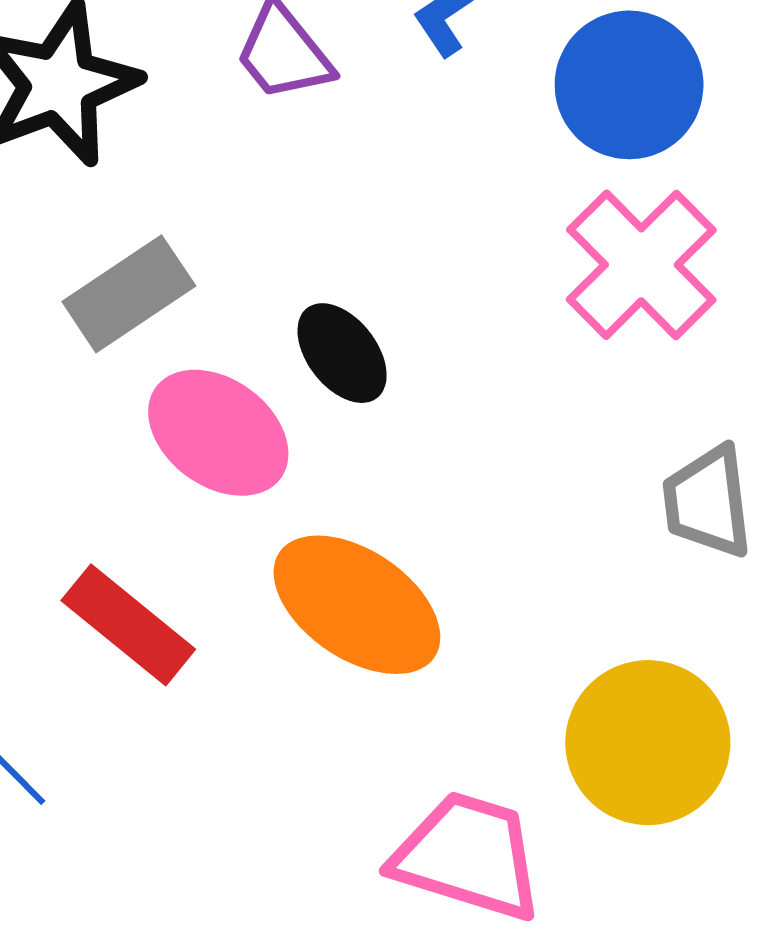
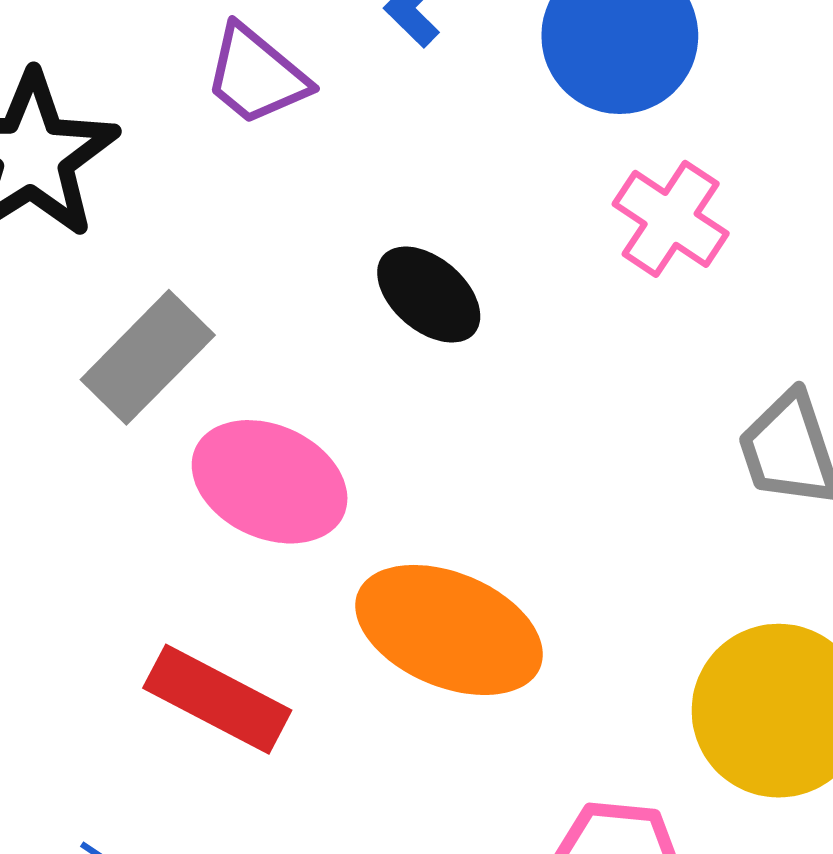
pink cross: (641, 265) -> (671, 219), size x0.7
black ellipse: (342, 353) -> (429, 295), moved

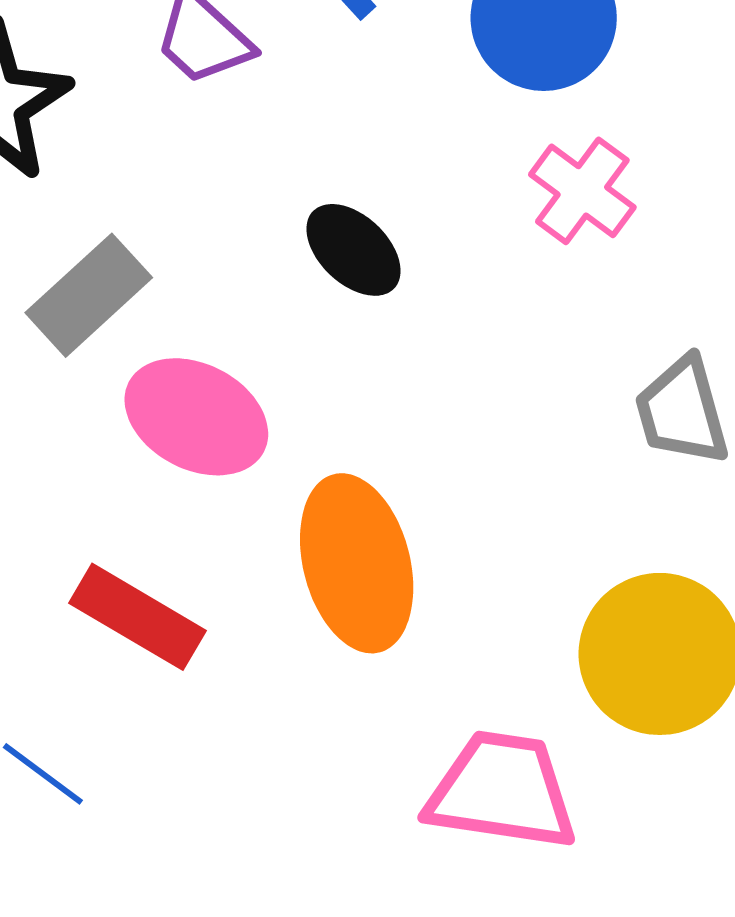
orange ellipse: (449, 630) -> (357, 563), turned 50

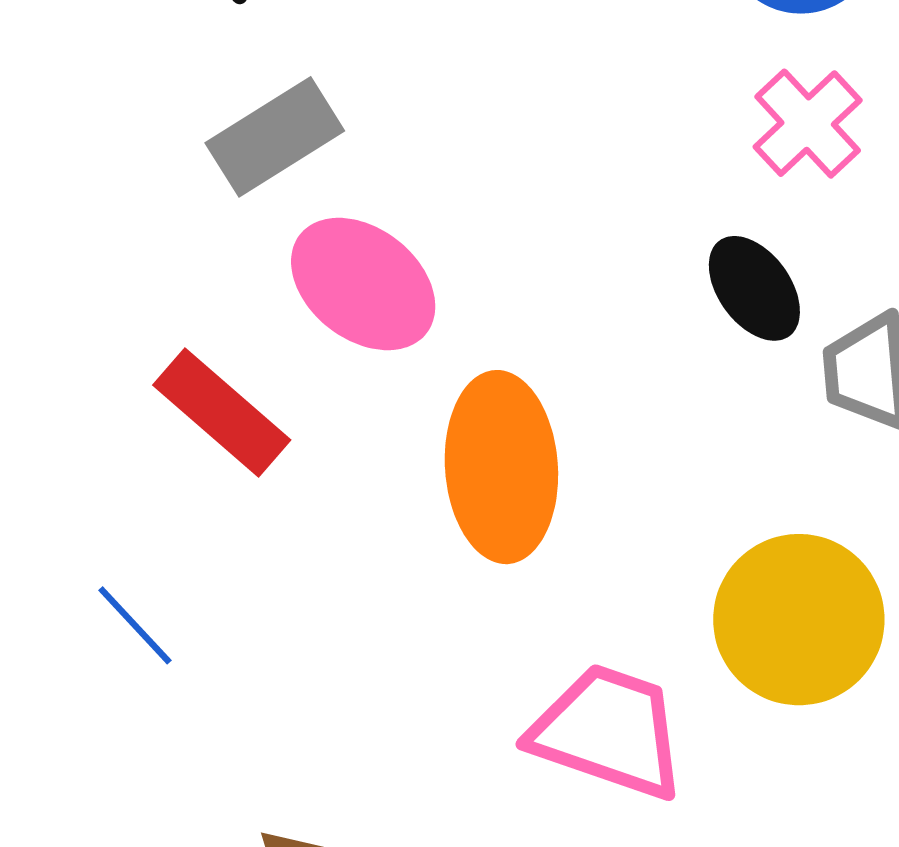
black ellipse: (353, 250) -> (754, 288), moved
red rectangle: (137, 617) -> (222, 412), moved

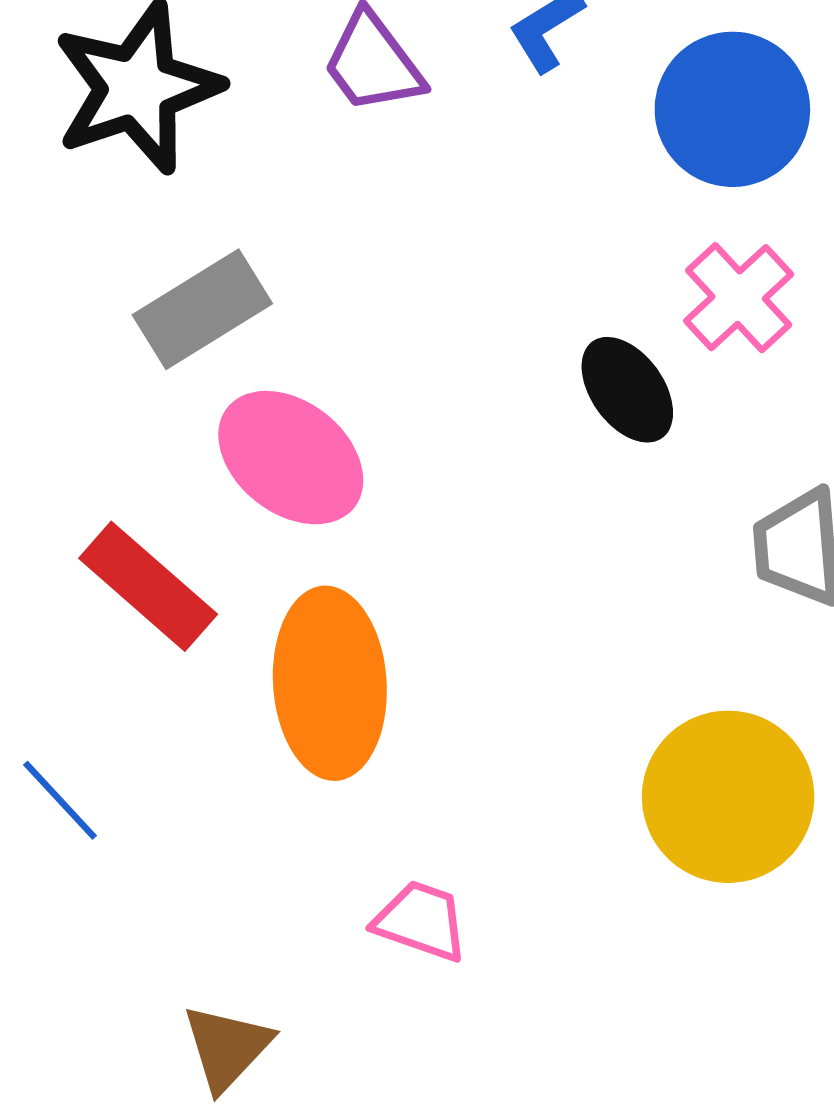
black ellipse: (754, 288) -> (627, 390), moved
orange ellipse: (501, 467) -> (330, 683), moved
pink trapezoid: (608, 731) -> (421, 921), moved, size x0.6

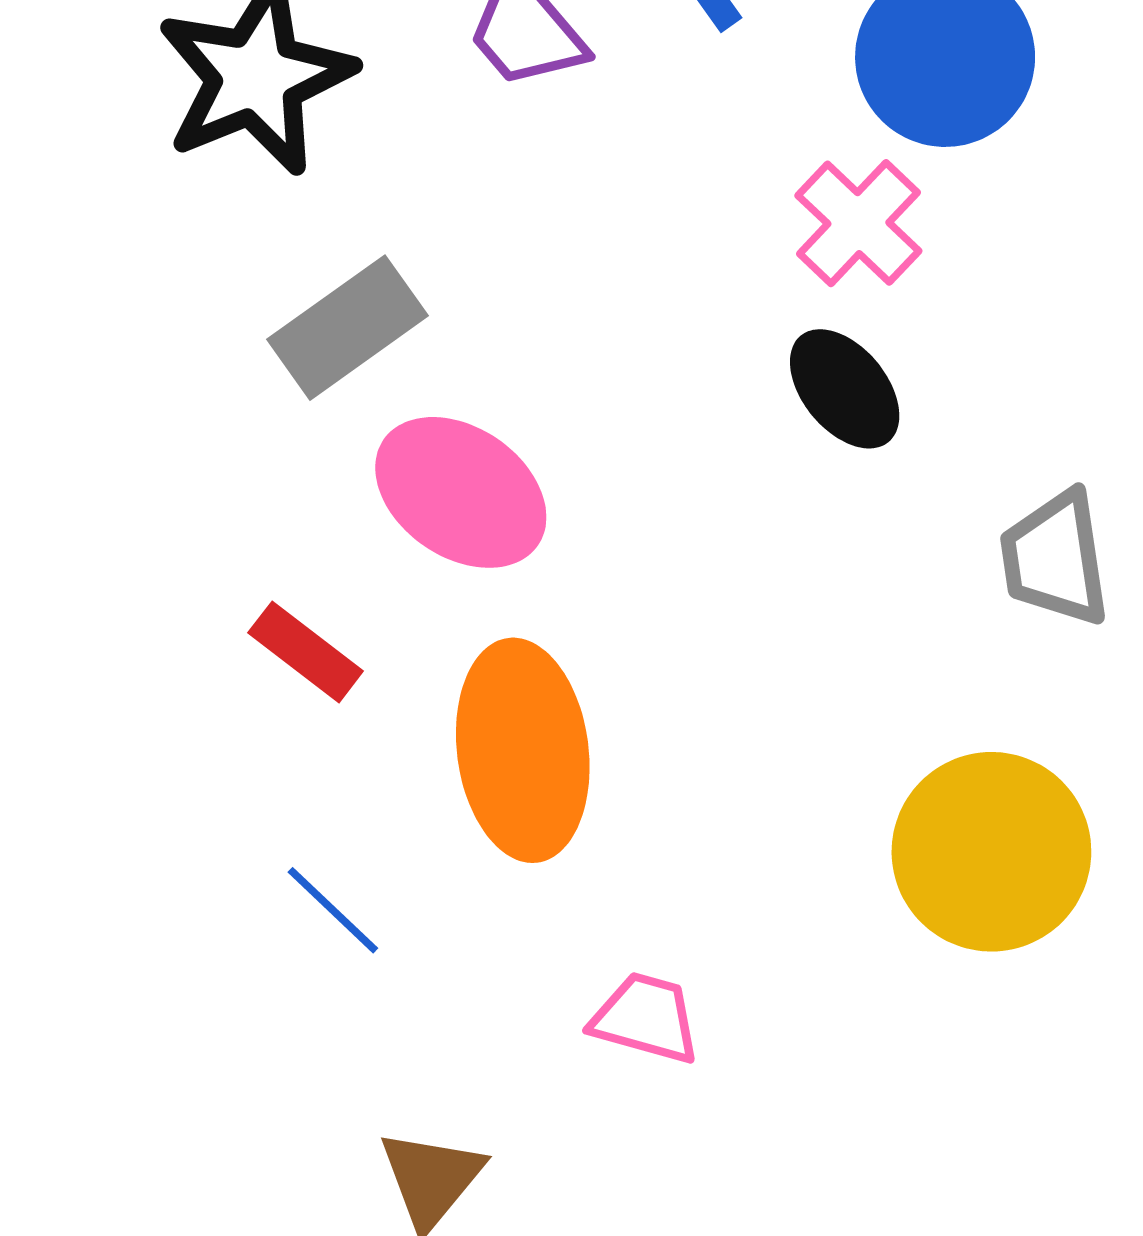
pink cross: (739, 298) -> (858, 223), moved
red rectangle: (148, 586) -> (306, 652), size x0.7
blue line: (60, 800) -> (333, 910), moved

